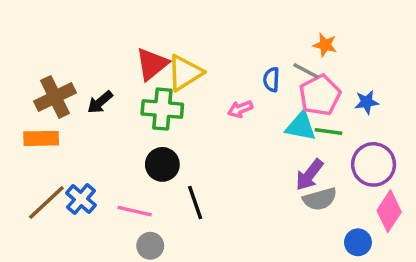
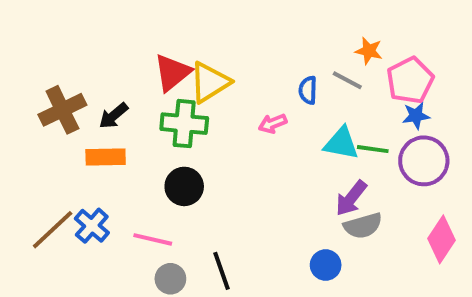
pink pentagon: (320, 95) -> (410, 80), moved
orange rectangle: (41, 138) -> (106, 157), moved
purple circle: (374, 164) -> (424, 161), moved
black line: (195, 203) -> (222, 271), moved
blue circle: (358, 242) -> (326, 265), moved

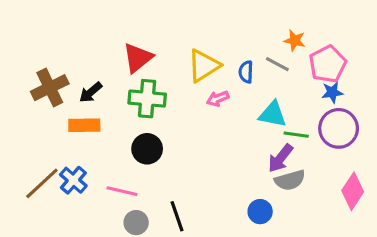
yellow triangle: (210, 82) -> (204, 66), moved
green line: (373, 149) -> (296, 135), moved

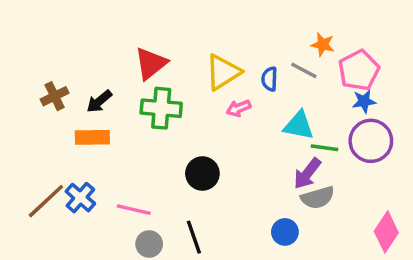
brown cross: (50, 88) -> (55, 96), size x0.7
black circle: (147, 149) -> (202, 174), moved
pink diamond: (353, 191) -> (386, 232), moved

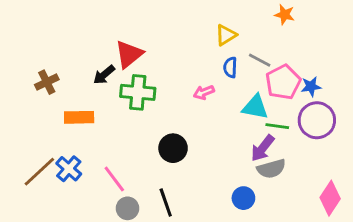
orange star: (323, 45) -> (285, 15), moved
pink pentagon: (359, 70) -> (283, 82), moved
yellow triangle: (223, 72) -> (226, 35), moved, size x0.7
black arrow: (99, 101) -> (104, 75), moved
pink line: (134, 210) -> (114, 179), turned 40

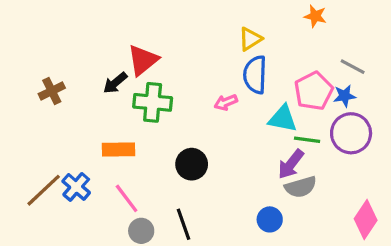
gray line: (260, 60) -> (353, 67), moved
blue semicircle: (230, 67) -> (255, 75), size x1.6
orange rectangle: (79, 117) -> (118, 150), moved

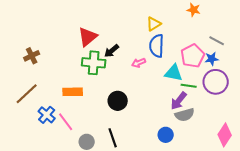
black arrow: (115, 83) -> (112, 51), moved
brown line: (44, 190) -> (27, 94), moved
pink line: (127, 198) -> (66, 122), moved

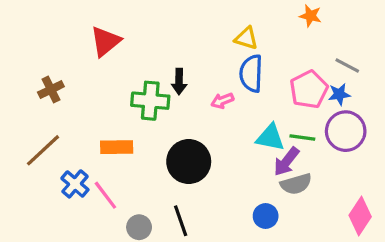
yellow triangle: (154, 24) -> (246, 38), turned 49
red triangle: (88, 37) -> (105, 41), moved
black arrow: (112, 51) -> (179, 81), turned -49
cyan triangle: (174, 73) -> (270, 138), moved
black circle: (118, 101) -> (189, 162), size x1.4

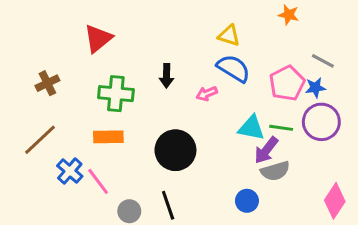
blue semicircle: (251, 73) -> (234, 68), turned 120
green cross: (150, 101) -> (116, 94), moved

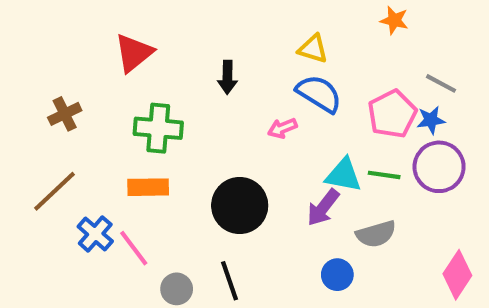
black arrow: (167, 76) -> (227, 77), moved
purple arrow: (266, 150) -> (323, 208), moved

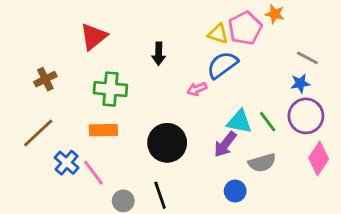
blue semicircle: (319, 94) -> (222, 65), turned -68
pink pentagon: (392, 114) -> (245, 28), moved
green line: (384, 175) -> (268, 122), turned 45
pink diamond: (457, 275) -> (319, 158), moved

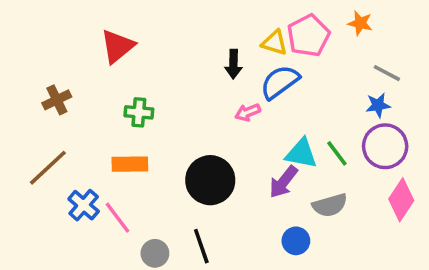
orange star: (275, 14) -> (360, 23), moved
black arrow: (159, 54) -> (233, 64), moved
green cross: (110, 89) -> (139, 112), size x0.7

